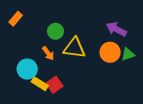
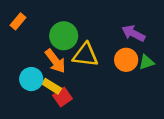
green circle: (55, 31) -> (64, 36), size x1.5
orange arrow: (48, 53) -> (55, 61), size x1.5
yellow rectangle: (40, 84) -> (52, 86), moved

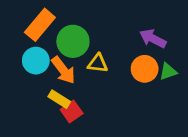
orange rectangle: (18, 21) -> (40, 25), moved, size x1.6
yellow triangle: (85, 55) -> (98, 63), size x0.7
cyan circle: (31, 79) -> (36, 61), moved

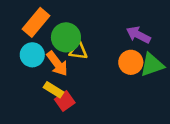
yellow triangle: (98, 63) -> (78, 51), moved
green triangle: (168, 72) -> (152, 65), size x1.5

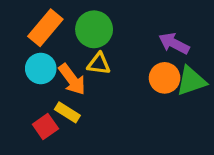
green circle: (66, 37) -> (94, 29), moved
red square: (65, 101) -> (45, 126), moved

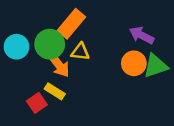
orange rectangle: (45, 28) -> (71, 24), moved
green circle: (94, 29) -> (50, 44), moved
cyan circle: (41, 68) -> (17, 47), moved

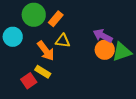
orange rectangle: (71, 24) -> (56, 19), size x0.7
purple arrow: (142, 35) -> (103, 36), moved
green circle: (50, 44) -> (34, 15), moved

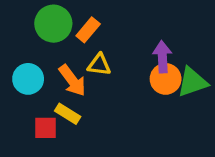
purple arrow: (103, 36) -> (162, 57), turned 60
cyan circle: (13, 37) -> (28, 79), moved
red square: (29, 81) -> (45, 128), turned 35

